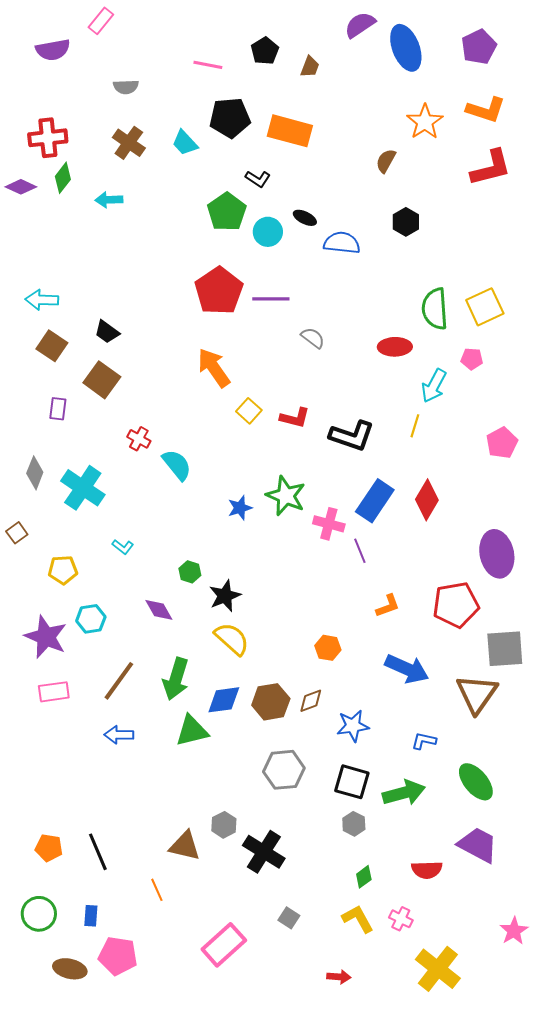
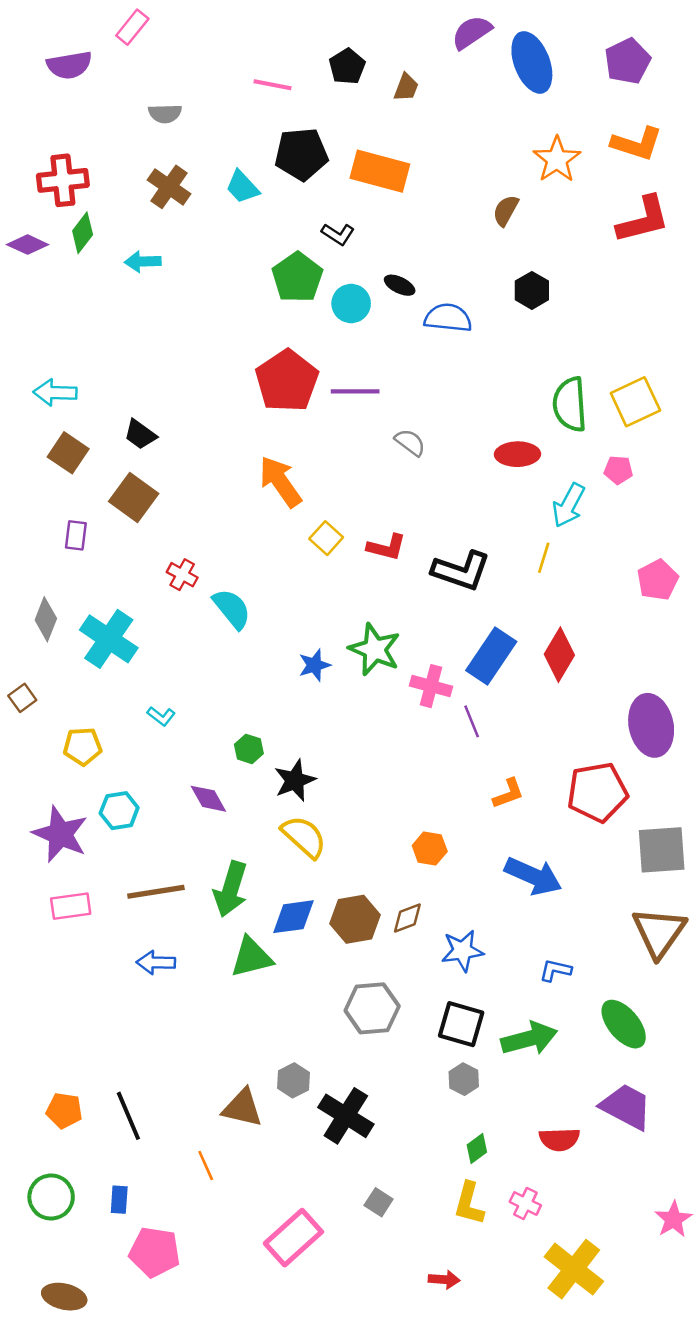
brown line: (119, 681) -> (156, 892), turned 45
brown triangle: (477, 694) -> (659, 932), moved
yellow L-shape: (358, 919) -> (469, 1204), turned -136
brown ellipse: (70, 969) -> (64, 1297), moved

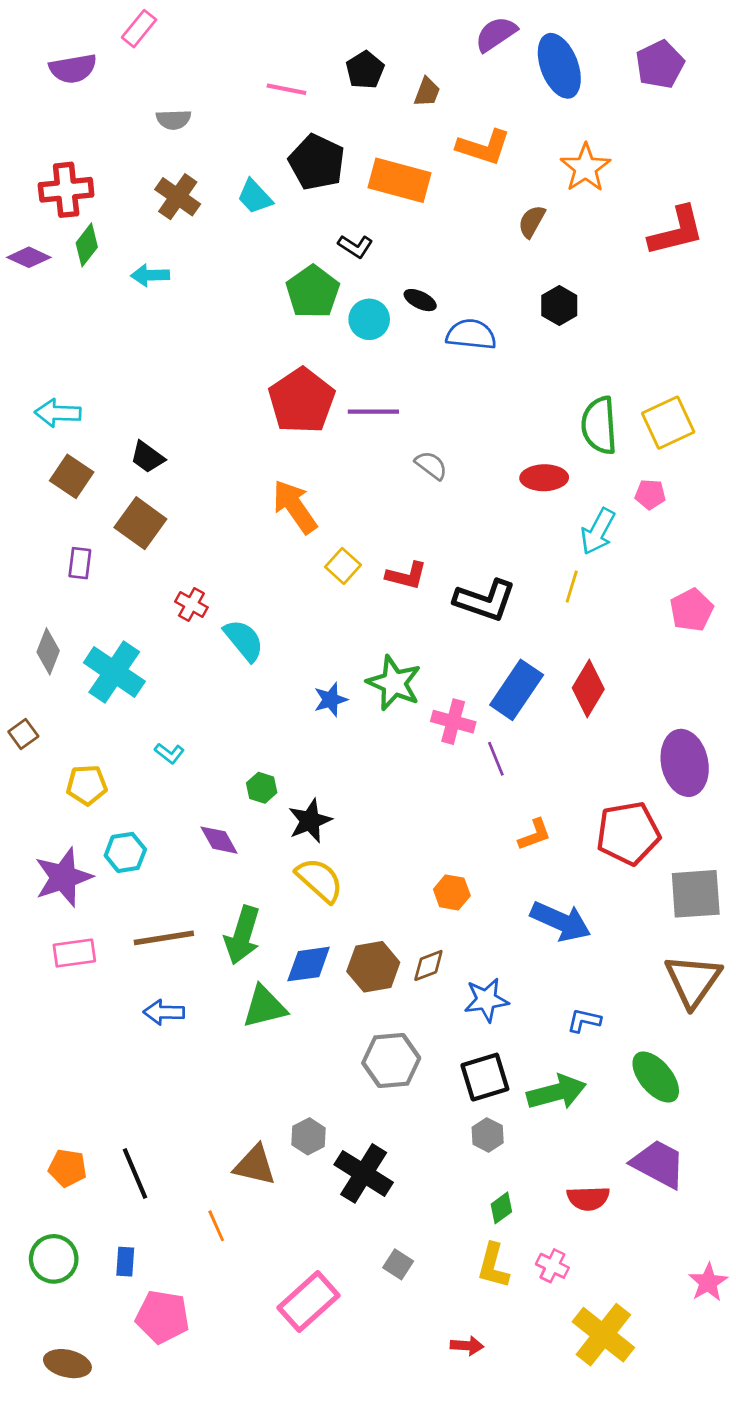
orange L-shape: (637, 144) -> (484, 147), moved
black pentagon: (301, 154) -> (317, 162), turned 30
purple star: (60, 834) -> (63, 877), turned 30
black square: (461, 1024) -> (485, 1077), turned -33

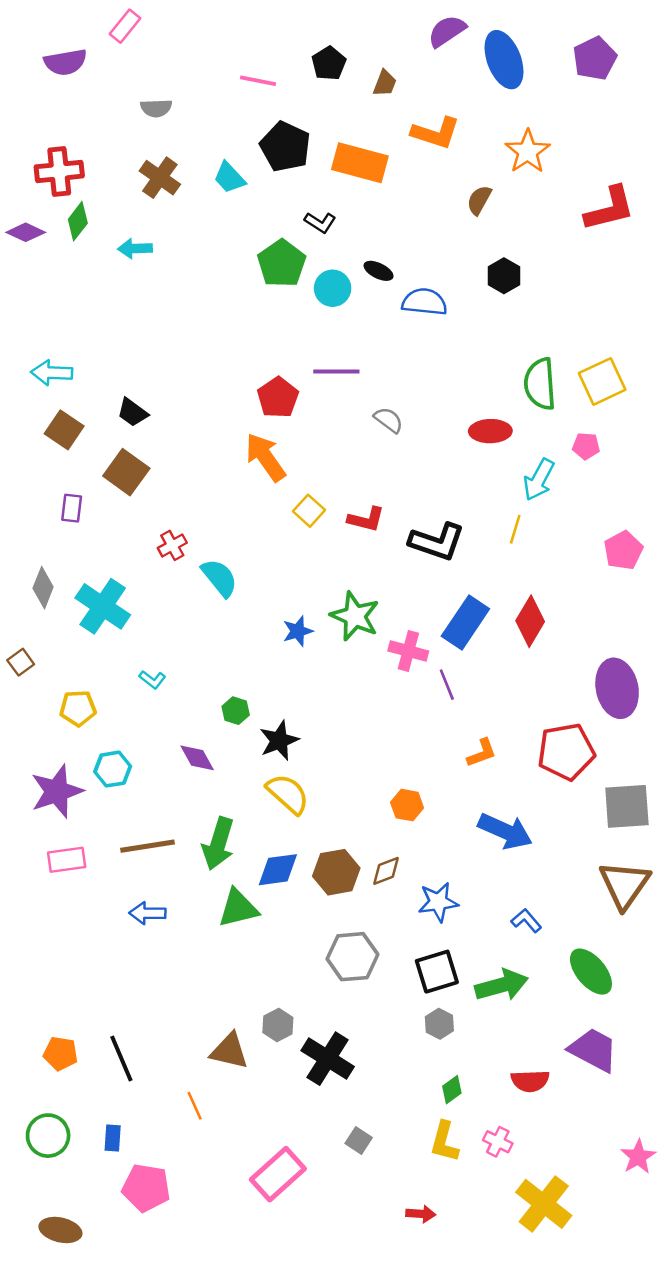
red pentagon: (302, 401) -> (278, 398), moved, size x0.7
red cross: (191, 604) -> (172, 545), turned 32
blue L-shape: (584, 1021) -> (526, 921), turned 36

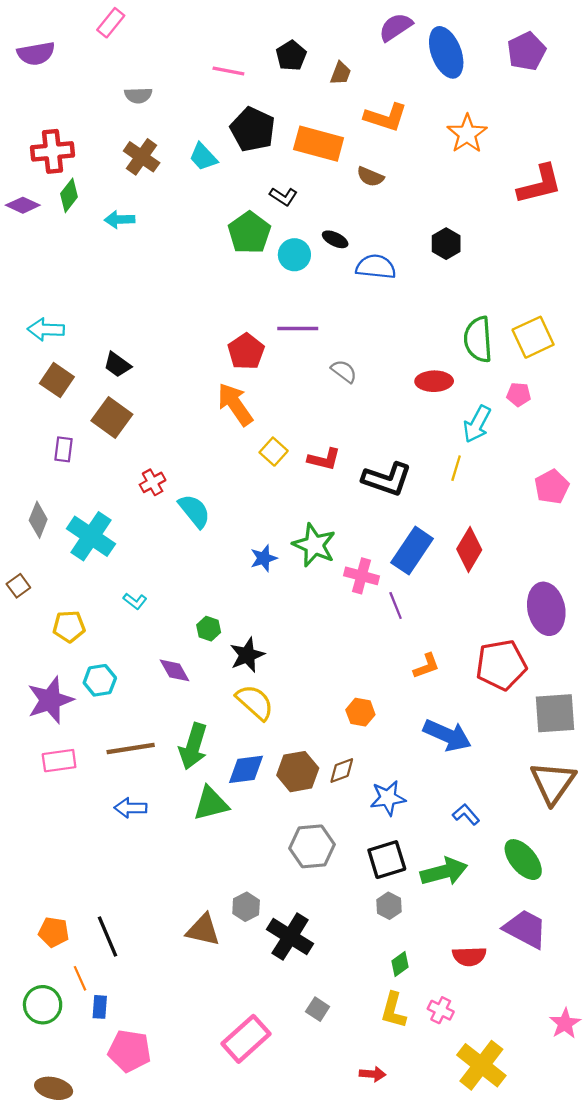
purple semicircle: (65, 62) -> (36, 53), moved
brown semicircle: (479, 200) -> (370, 177), moved, turned -96
orange line: (195, 1106) -> (80, 978), moved

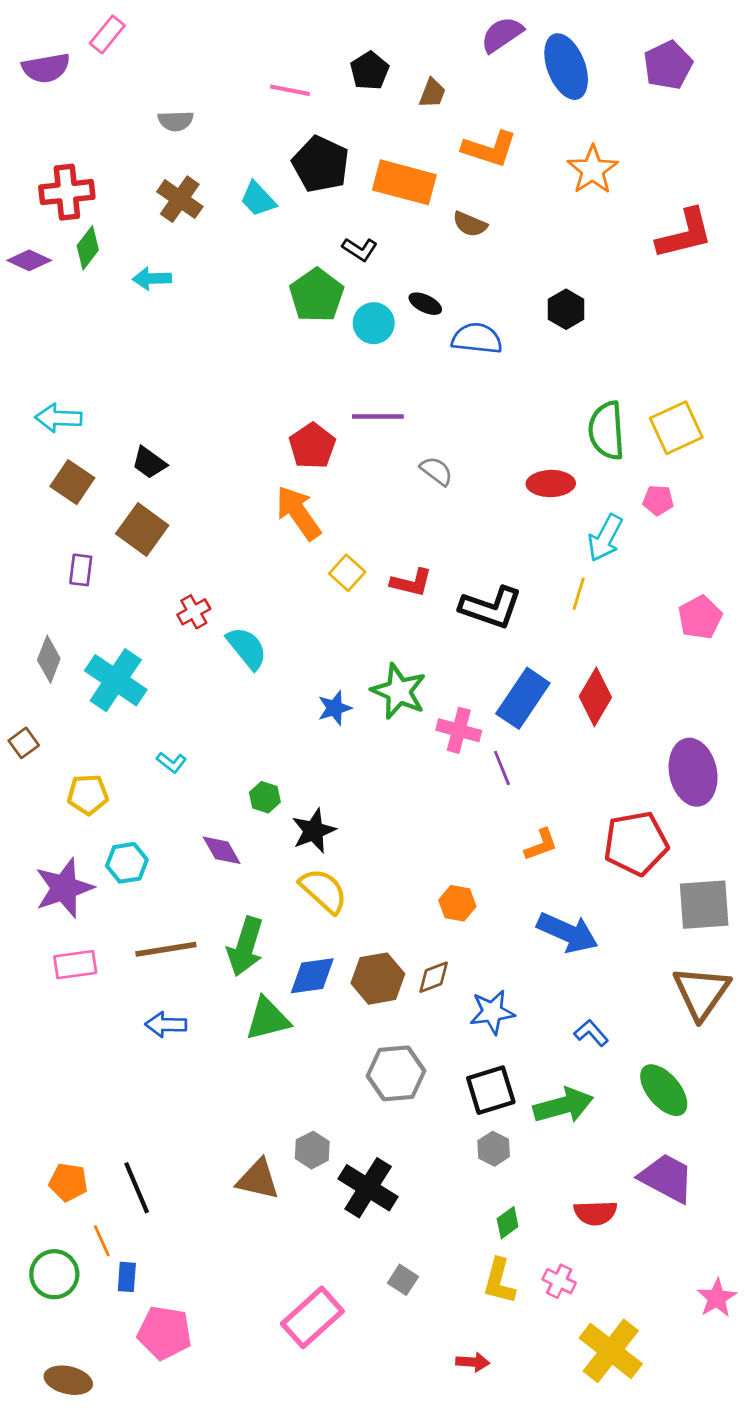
pink rectangle: (111, 23) -> (107, 34), moved

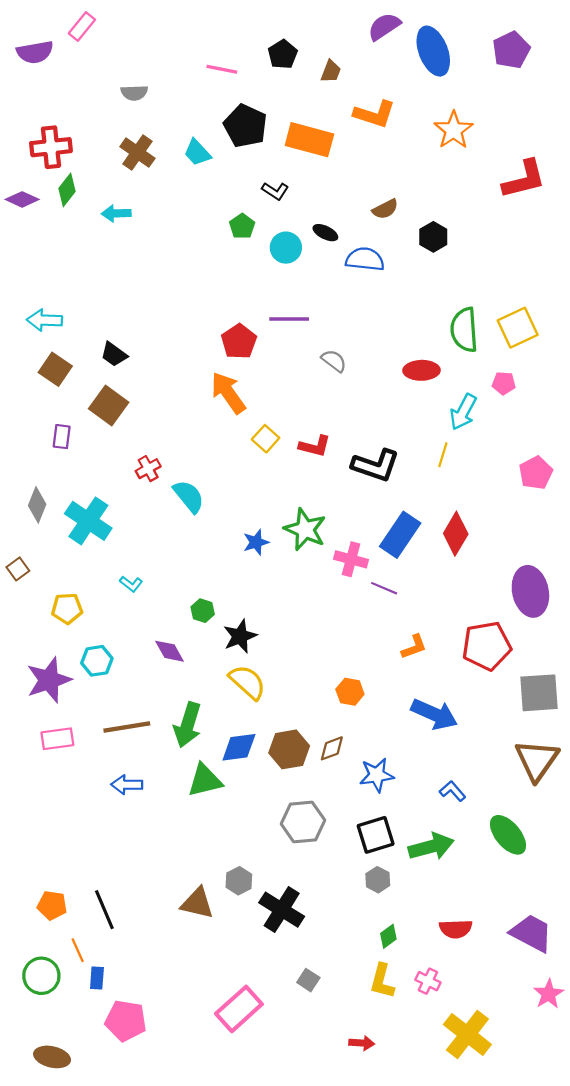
brown semicircle: (470, 224) -> (385, 209), moved, turned -50
green pentagon: (316, 295) -> (242, 226), size x0.6
purple line: (502, 768) -> (384, 588), turned -45
purple trapezoid: (667, 1178) -> (531, 933), moved

